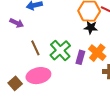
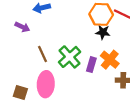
pink ellipse: (38, 76) -> (46, 84), turned -75
brown square: (15, 83) -> (20, 92), turned -32

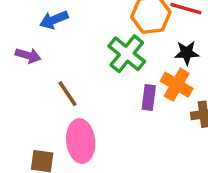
black star: (103, 32) -> (187, 53), moved
green cross: (70, 57) -> (127, 54), moved

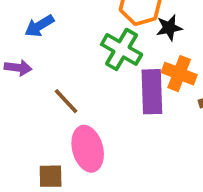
black star: (187, 53) -> (169, 28), moved
purple rectangle: (149, 98) -> (152, 92), size x1.6

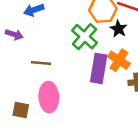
black star: (169, 28) -> (119, 29), turned 30
brown line: (66, 101) -> (41, 63), turned -54

